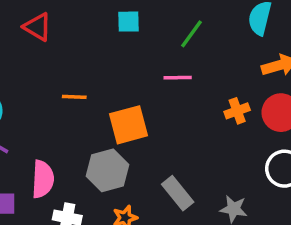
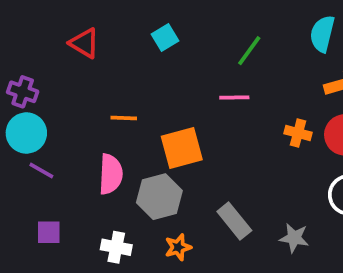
cyan square: (129, 22) -> (165, 37), moved, turned -30
orange cross: (237, 111) -> (298, 133), turned 35
pink semicircle: (43, 179) -> (111, 174), moved

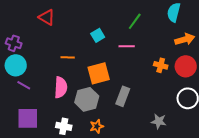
cyan square: (165, 37) -> (98, 35), moved
gray rectangle: (234, 221) -> (123, 96), moved, turned 60
purple square: (49, 232) -> (28, 118), size x1.6

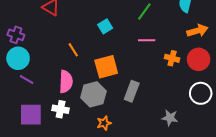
pink line: (127, 46) -> (147, 40), moved
orange line: (68, 57) -> (73, 50), turned 56
white cross: (64, 126) -> (61, 109), moved

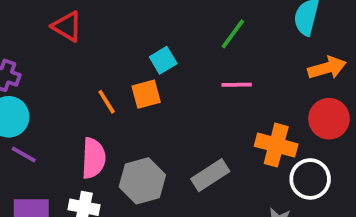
orange cross: (172, 58) -> (276, 145), moved, size x1.5
orange square: (106, 67) -> (146, 94), moved, size x0.7
gray rectangle: (132, 91) -> (210, 175), turned 36
white circle: (201, 93) -> (310, 179), moved

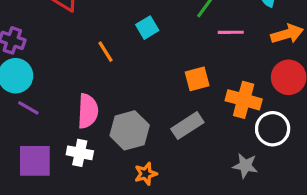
pink line: (237, 85) -> (231, 32), moved
orange square: (146, 94) -> (197, 79), moved
orange line: (107, 102) -> (105, 52), moved

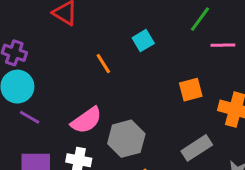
pink semicircle: (88, 111) -> (86, 120), turned 52
gray rectangle: (187, 126) -> (197, 148), moved

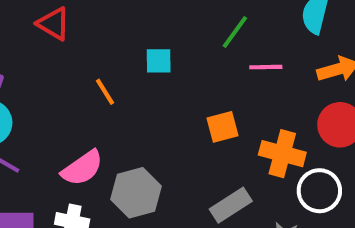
cyan square: (143, 41) -> (159, 61), turned 30

